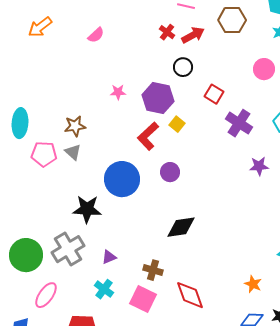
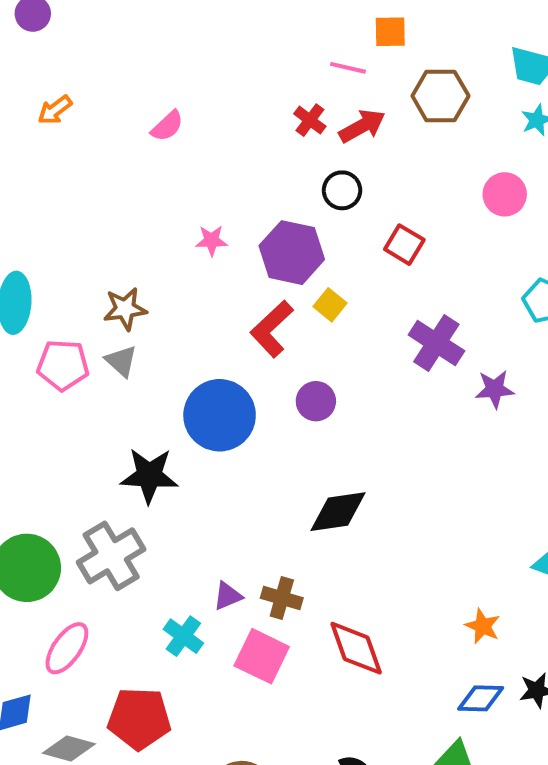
orange arrow: (40, 27) -> (55, 110), size x0.7
purple cross: (239, 123) -> (436, 343), moved
purple triangle: (109, 257) -> (228, 596), moved

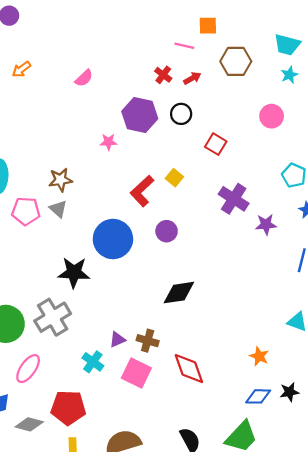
red arrow: (362, 126) -> (192, 78), size x0.7
purple hexagon: (292, 253) -> (140, 115), moved

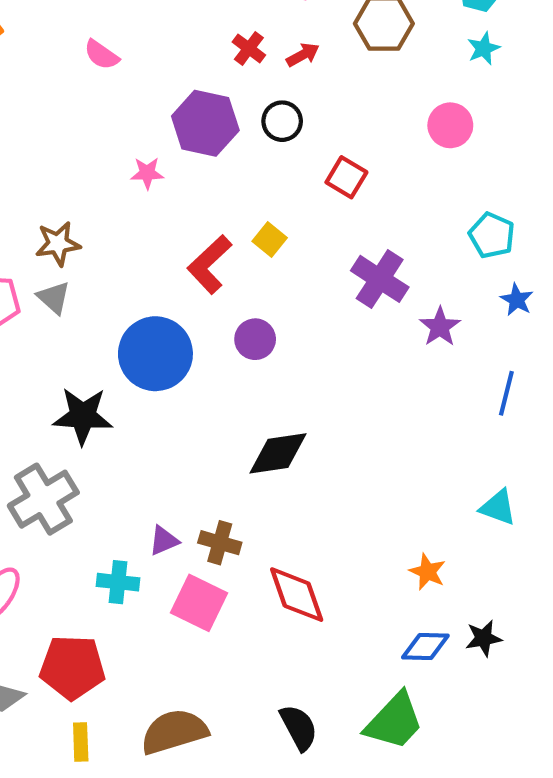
pink semicircle: (84, 78) -> (101, 55), turned 78
purple star: (266, 224) -> (440, 327), turned -30
cyan cross: (93, 362) -> (118, 582), turned -30

